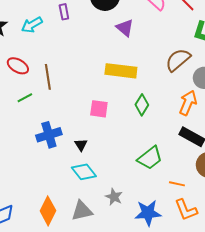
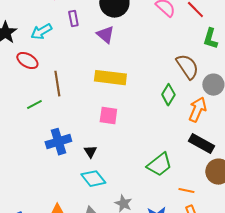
purple triangle: (125, 28) -> (105, 35), moved
brown semicircle: (178, 60) -> (187, 67), turned 96
red ellipse: (18, 66) -> (27, 61), moved
yellow rectangle: (121, 71) -> (110, 78), moved
green diamond: (142, 105) -> (168, 95), moved

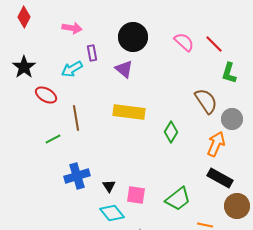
cyan arrow: (41, 32) -> (72, 69), moved
green diamond: (168, 95) -> (171, 132), moved
pink square: (108, 116) -> (136, 195), moved

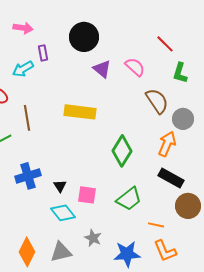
pink semicircle: (184, 42) -> (135, 67), moved
purple triangle: (124, 69) -> (102, 69), moved
green diamond: (171, 132) -> (122, 151), moved, size x1.4

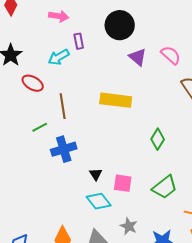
green diamond: (122, 151) -> (158, 139), size x0.7
blue cross: (28, 176) -> (64, 149), moved

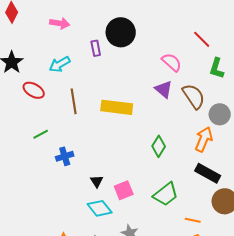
purple rectangle: (79, 41) -> (96, 48), moved
purple triangle: (138, 57) -> (164, 89), moved
brown line: (63, 106) -> (74, 101), moved
blue cross: (64, 149) -> (65, 156), size x0.7
pink square: (123, 183) -> (124, 190), turned -30

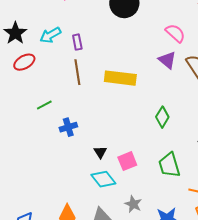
purple rectangle: (96, 48) -> (77, 42), moved
cyan arrow: (60, 64) -> (50, 35), moved
red ellipse: (34, 90) -> (24, 62), moved, turned -60
green trapezoid: (166, 194) -> (169, 165), turned 112

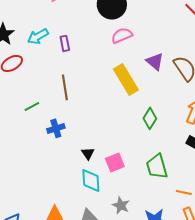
pink semicircle: (175, 33) -> (122, 35), moved, turned -65
brown line: (77, 72) -> (65, 87), moved
yellow rectangle: (120, 78) -> (126, 79), moved, turned 52
cyan diamond: (103, 179) -> (91, 180), turned 35

